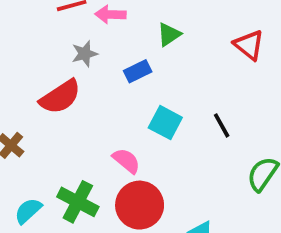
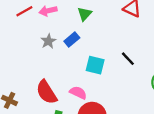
gray star: (85, 54) -> (48, 41), moved
red semicircle: (60, 97) -> (47, 92), moved, turned 105

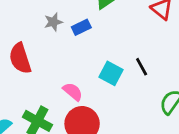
cyan square: (95, 65) -> (111, 73), moved
red semicircle: (47, 92) -> (20, 58), moved

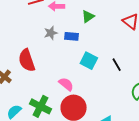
blue rectangle: (81, 27) -> (71, 36), turned 32
cyan square: (111, 73) -> (89, 61), moved

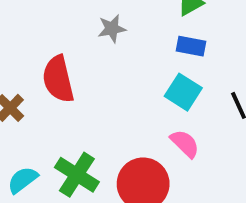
blue rectangle: (71, 36) -> (191, 46), moved
pink semicircle: (66, 84) -> (185, 144), moved

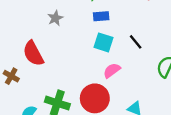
pink semicircle: (185, 144) -> (112, 70), turned -66

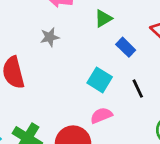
blue rectangle: (101, 16) -> (126, 47), moved, turned 35

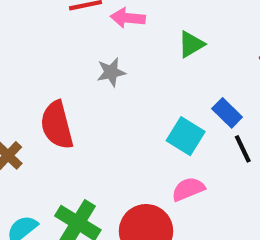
blue rectangle: (126, 47) -> (227, 113), moved

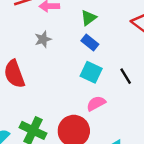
blue rectangle: (227, 113) -> (90, 43), moved

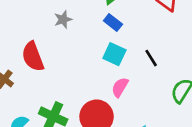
pink semicircle: (96, 103) -> (120, 87), turned -30

